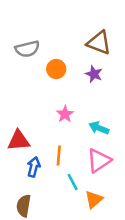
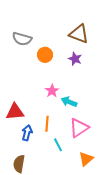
gray semicircle: (27, 49) -> (22, 39), turned 30
cyan arrow: (99, 128) -> (69, 102), moved
orange triangle: (94, 199) -> (86, 159), moved

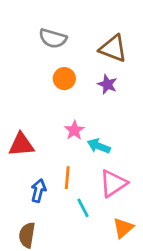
gray semicircle: (22, 39) -> (53, 38), moved
red triangle: (15, 112) -> (21, 145), moved

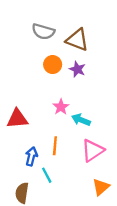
brown triangle: (113, 48) -> (77, 40), moved
purple star: (107, 84) -> (77, 69), moved
cyan line: (83, 208) -> (47, 175), moved

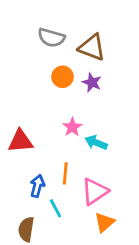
pink triangle: (93, 150) -> (95, 191), moved
orange triangle: (101, 187) -> (104, 222), moved

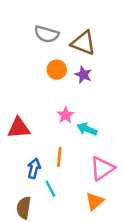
pink triangle: (95, 191) -> (102, 168), moved

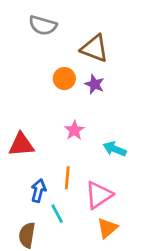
gray semicircle: (47, 34) -> (43, 25), moved
cyan arrow: (87, 129) -> (115, 149), moved
pink triangle: (102, 168) -> (99, 195), moved

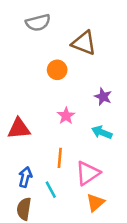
gray semicircle: (43, 25) -> (38, 23), turned -30
purple star: (94, 84) -> (103, 97), moved
blue arrow: (38, 191) -> (25, 177), moved

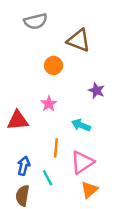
pink star: (66, 116) -> (49, 104), moved
cyan arrow: (102, 132) -> (81, 125), moved

